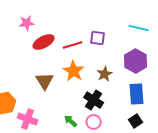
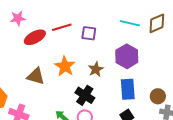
red line: (73, 45) -> (62, 27), moved
brown triangle: (45, 81) -> (36, 76), turned -42

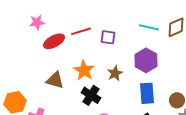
black cross: (85, 95) -> (91, 95), moved

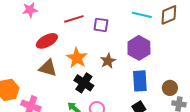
red ellipse: (54, 41) -> (47, 41), moved

